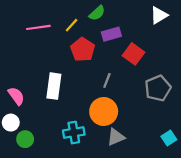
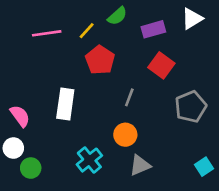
purple rectangle: (111, 34) -> (153, 29), moved
orange circle: (104, 111) -> (125, 135), size x0.7
cyan cross: (74, 133) -> (89, 160), turned -30

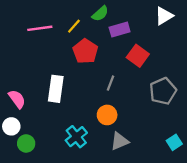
purple rectangle: (153, 29) -> (120, 30), moved

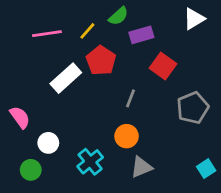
white rectangle: (56, 89) -> (66, 78), moved, turned 40
white circle: (11, 126) -> (48, 143), moved

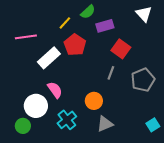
white triangle: (194, 19) -> (144, 14), turned -42
pink line: (47, 34) -> (26, 37), moved
gray line: (131, 98) -> (111, 73), moved
pink semicircle: (20, 117) -> (55, 90), moved
white circle: (48, 143) -> (36, 106), size x1.5

